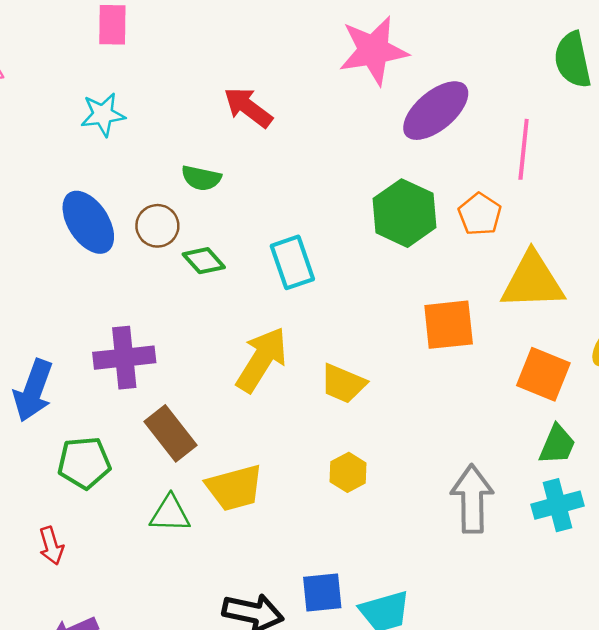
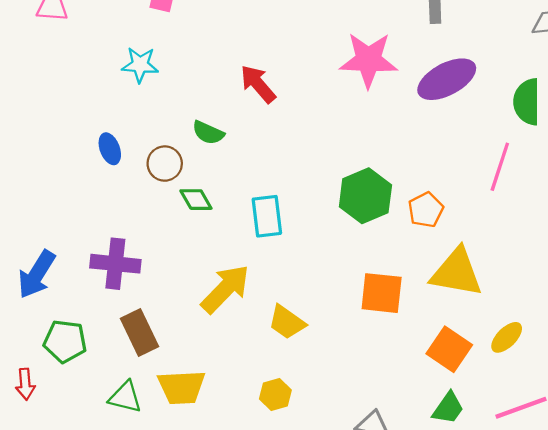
purple ellipse: (436, 111) -> (447, 79), moved
pink line: (524, 149) -> (500, 167), moved
blue ellipse: (88, 222) -> (110, 149), size x0.6
red arrow: (51, 546) -> (25, 384), moved

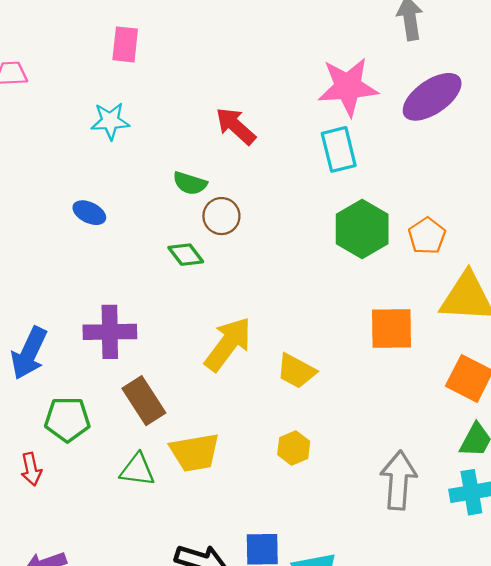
blue ellipse: (110, 149) -> (89, 213), turned -36
brown circle: (165, 164) -> (221, 216), moved
cyan rectangle: (267, 216) -> (339, 149), moved

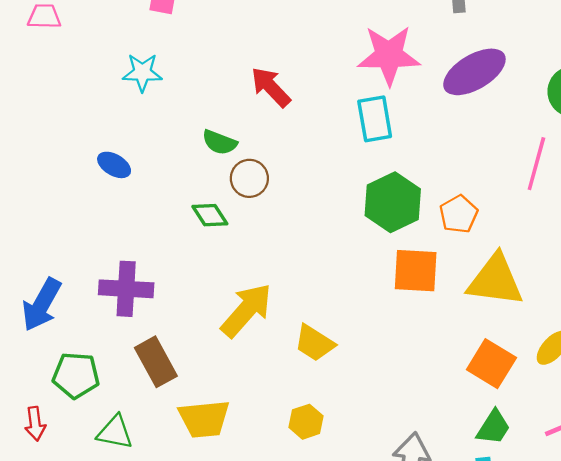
orange square: (391, 328) -> (416, 271), moved
green triangle: (137, 470) -> (115, 432), moved

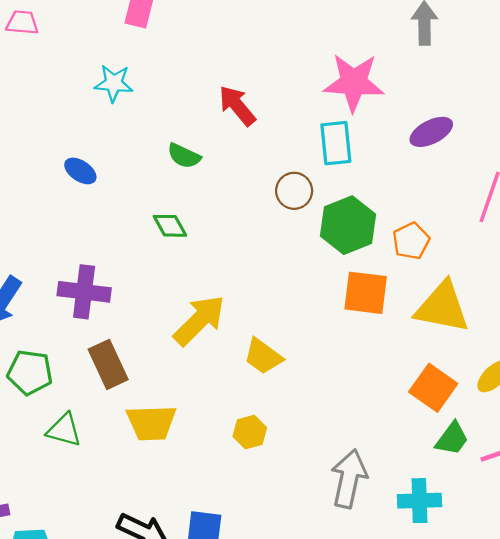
purple ellipse: (474, 72) -> (431, 132), moved, size x0.7
brown circle: (249, 178) -> (294, 191), moved
green trapezoid: (493, 427) -> (452, 439), moved

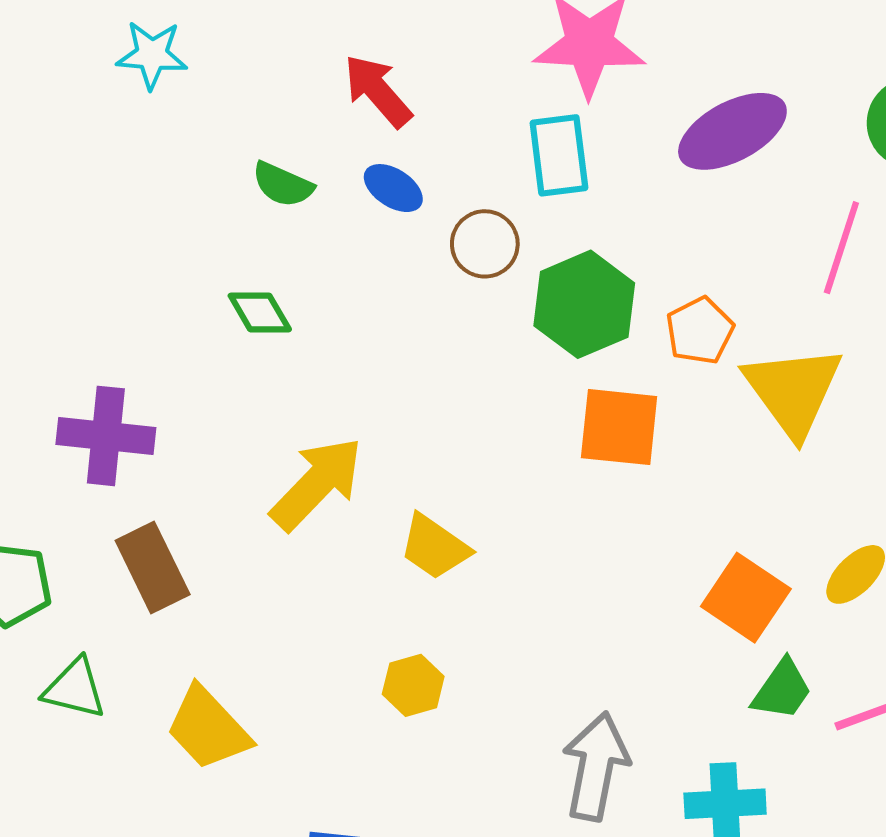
purple ellipse: (431, 132) -> (732, 131), size x1.4
blue ellipse: (80, 171) -> (393, 188), moved
yellow triangle: (442, 307) -> (793, 391), moved, turned 44
yellow trapezoid: (151, 423) -> (208, 728), moved, turned 50

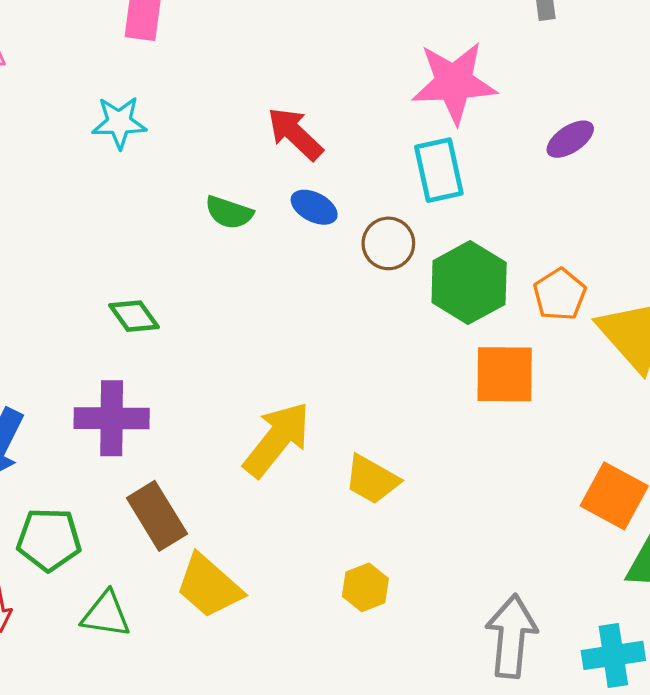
purple ellipse: (732, 131) -> (570, 139), size x0.6
green diamond: (260, 313) -> (134, 316), moved
yellow trapezoid: (208, 728) -> (209, 586), moved

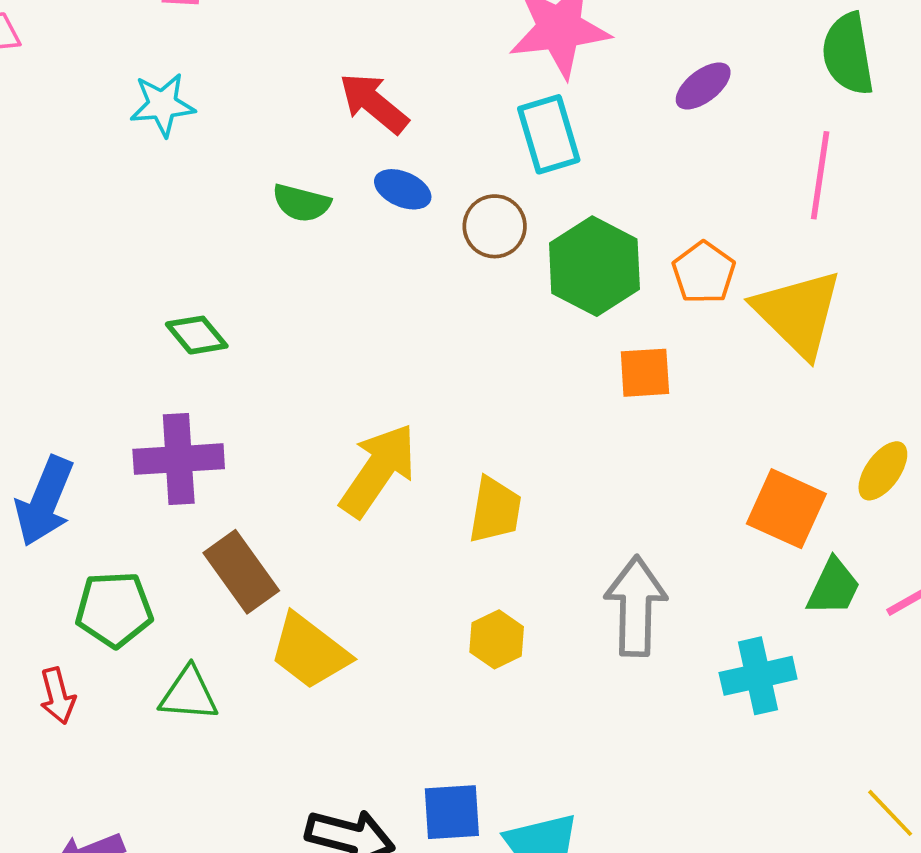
orange square: (505, 374) -> (645, 373), size x0.7
yellow trapezoid: (372, 480) -> (495, 510), turned -106
gray arrow: (511, 636) -> (636, 606), moved
cyan cross: (613, 655) -> (758, 676), moved

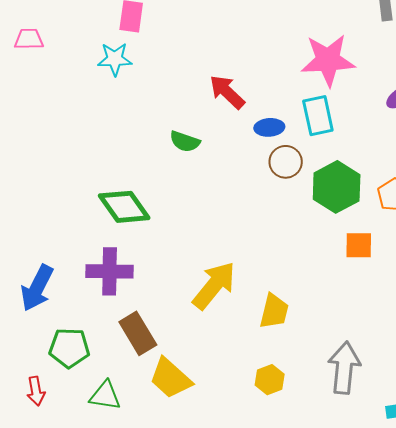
cyan star: (162, 105) -> (115, 59), moved
blue ellipse: (403, 189) -> (269, 127), moved, turned -32
green diamond: (197, 335) -> (124, 207), size x1.6

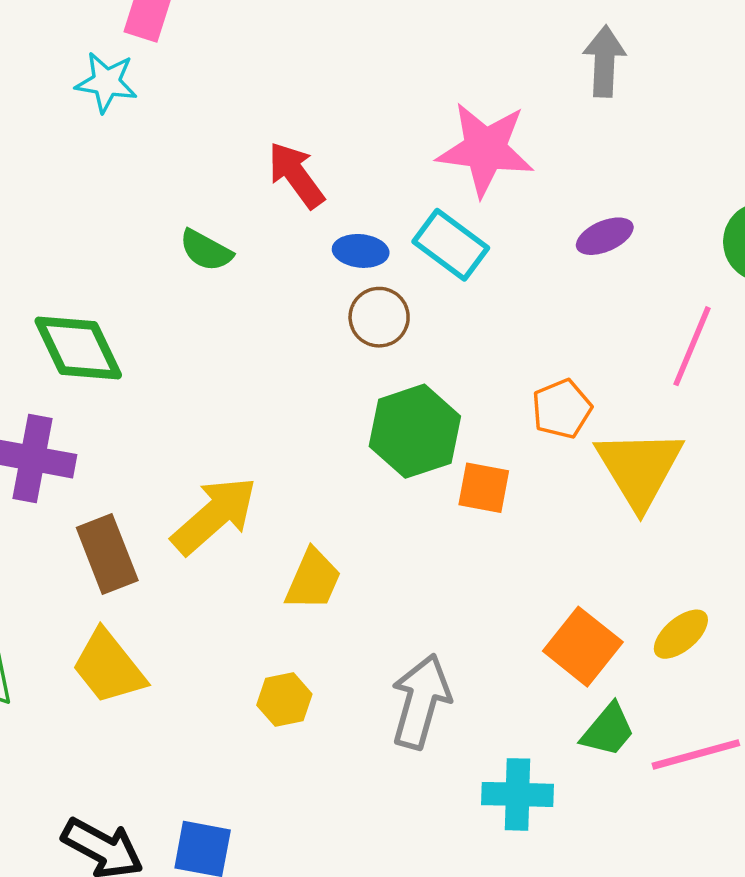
cyan rectangle: (318, 116) -> (451, 245), turned -51
green hexagon: (337, 187) -> (415, 431), moved
brown rectangle: (138, 333) -> (107, 554), moved

